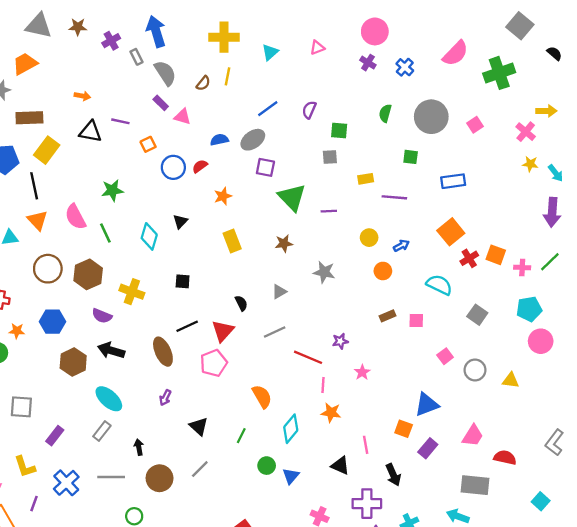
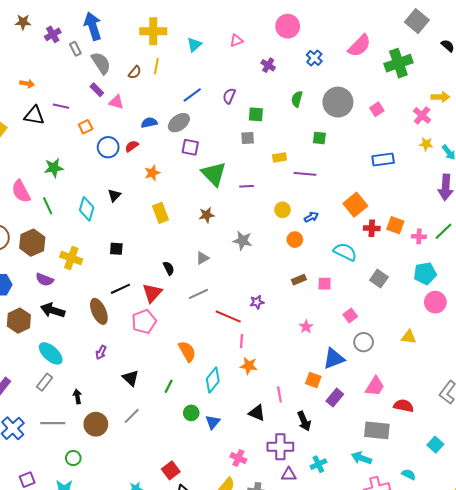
purple cross: (368, 63) -> (268, 65), moved
blue rectangle: (453, 181) -> (383, 160), moved
red cross: (469, 258) -> (372, 228), turned 35
gray circle: (475, 370) -> (364, 342), moved
pink star: (362, 372) -> (306, 327), moved

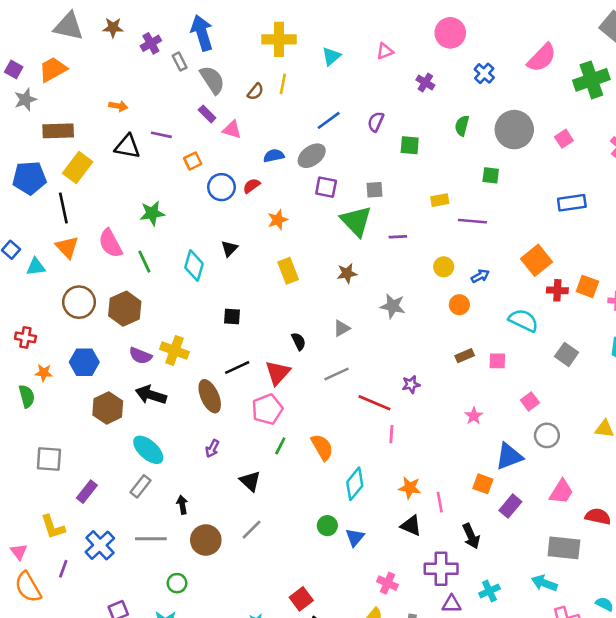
gray square: (248, 138) -> (374, 190), moved
yellow cross: (71, 258) -> (174, 350), moved
orange star: (249, 366) -> (410, 488), moved
green line: (169, 386) -> (280, 446), moved

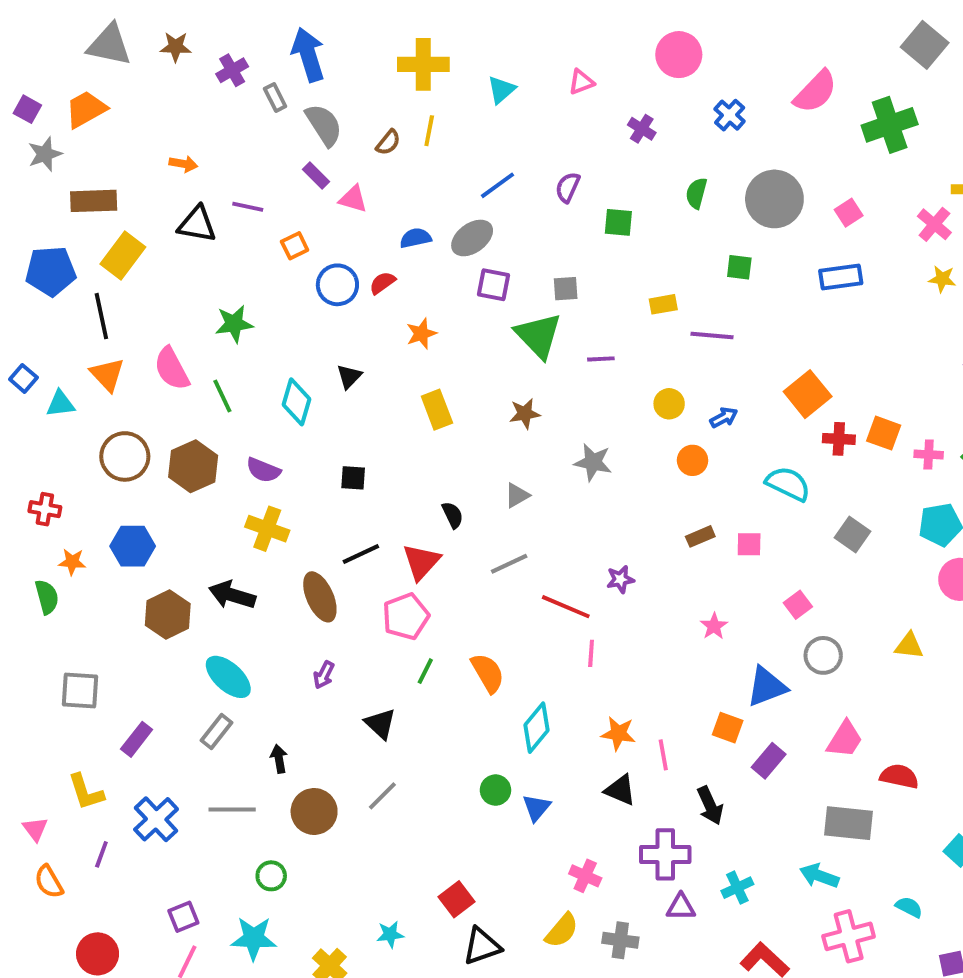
blue rectangle: (572, 203) -> (841, 277), moved
purple semicircle: (140, 356) -> (263, 470), moved
orange semicircle: (28, 587) -> (49, 882), size x0.7

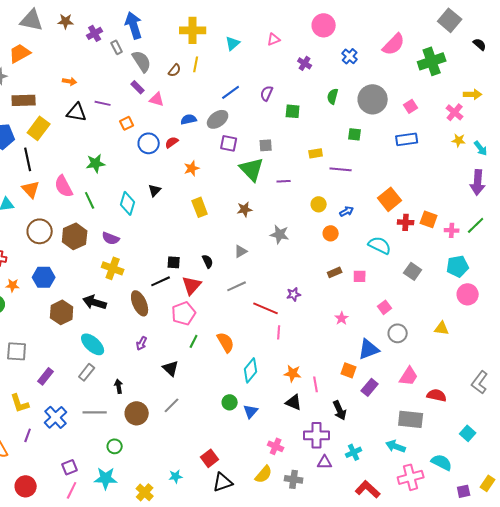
black square: (353, 478) -> (174, 262), moved
cyan semicircle: (909, 907) -> (442, 462), size x1.5

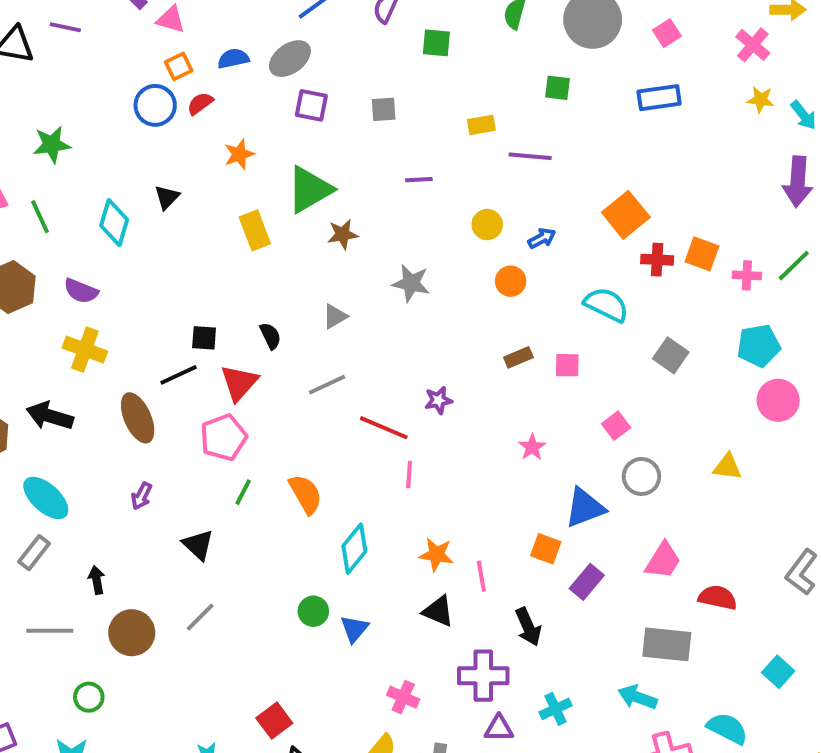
orange square: (127, 123) -> (179, 66), moved
green triangle: (252, 169) -> (309, 189), moved, turned 44

